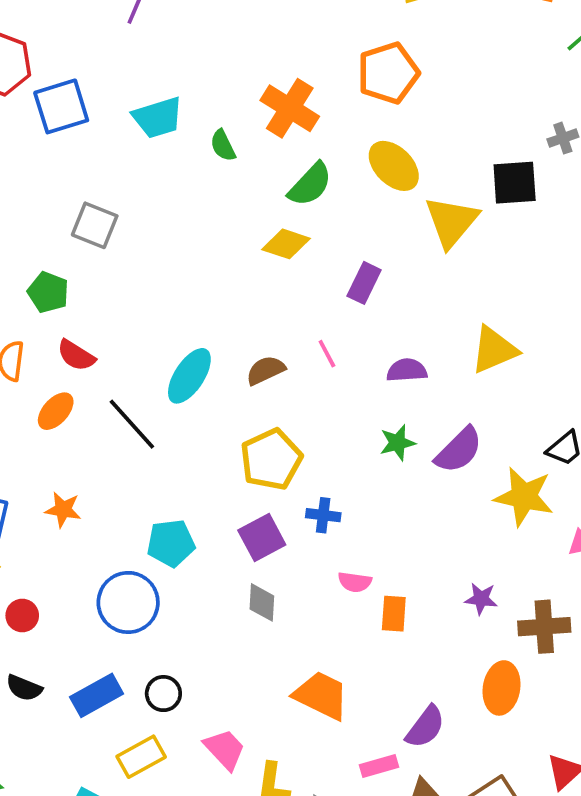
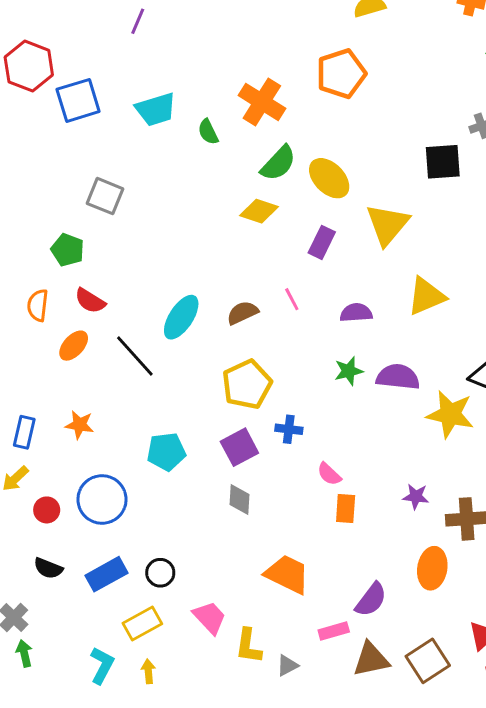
yellow ellipse: (394, 166) -> (329, 178), moved
yellow triangle: (451, 222) -> (387, 225), moved
purple semicircle: (459, 450) -> (398, 377), turned -129
pink semicircle: (355, 582) -> (329, 474), moved, turned 35
blue circle: (128, 602) -> (102, 499), moved

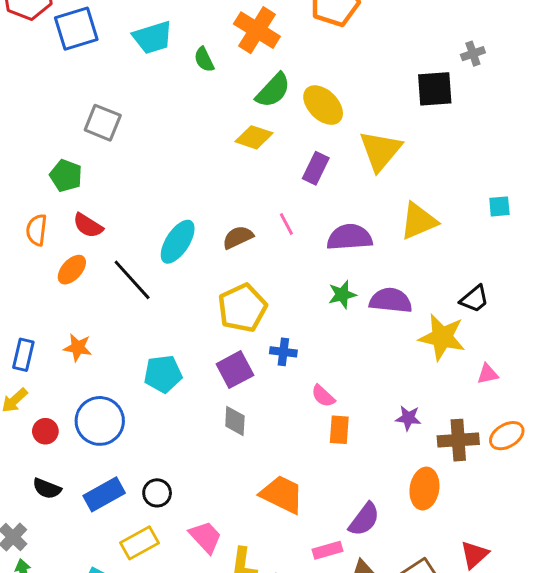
purple semicircle: (356, 313) -> (350, 237), size x1.4

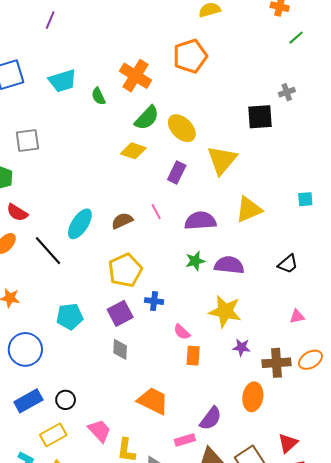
gray square: (103, 123) -> (27, 141), turned -30
yellow star: (442, 337) -> (225, 311), moved

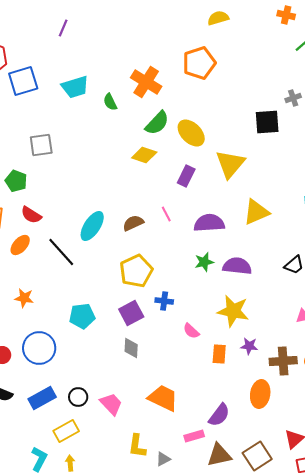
orange rectangle: (193, 356) -> (219, 354), moved
pink trapezoid: (99, 431) -> (111, 404), moved

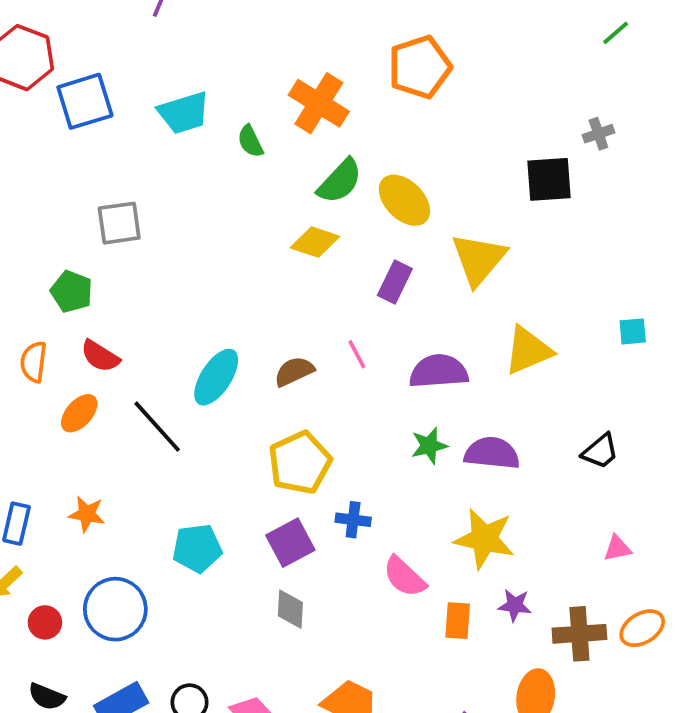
pink semicircle: (191, 331) -> (404, 577), size x1.4

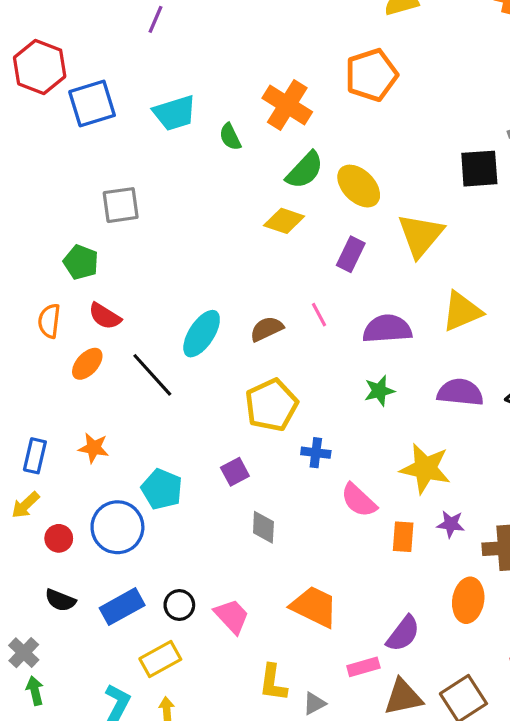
purple semicircle: (492, 453) -> (460, 392), moved
purple square: (290, 543) -> (235, 472), moved, size x0.7
cyan pentagon: (197, 548) -> (162, 489), moved, turned 30

